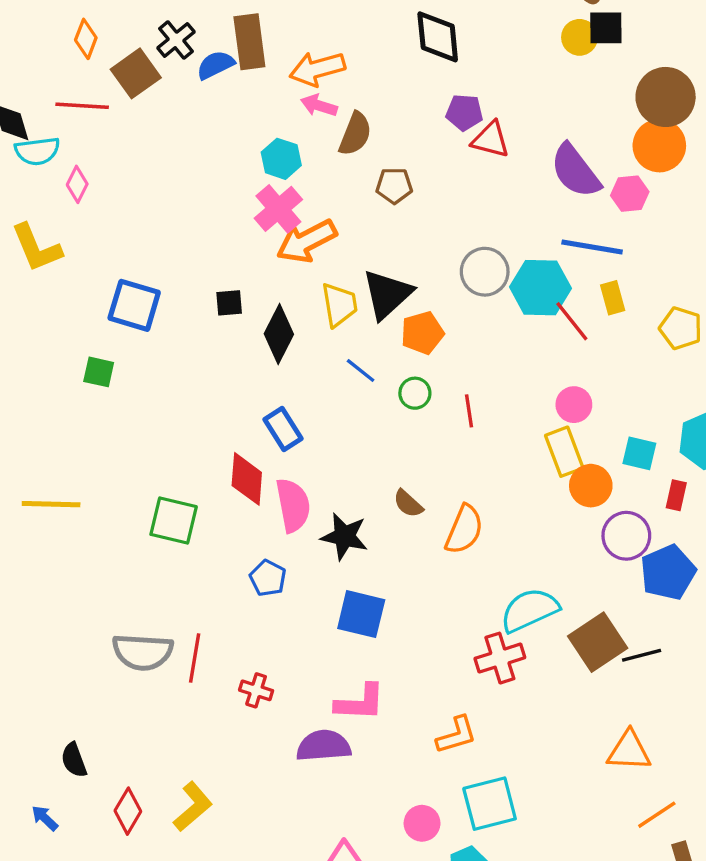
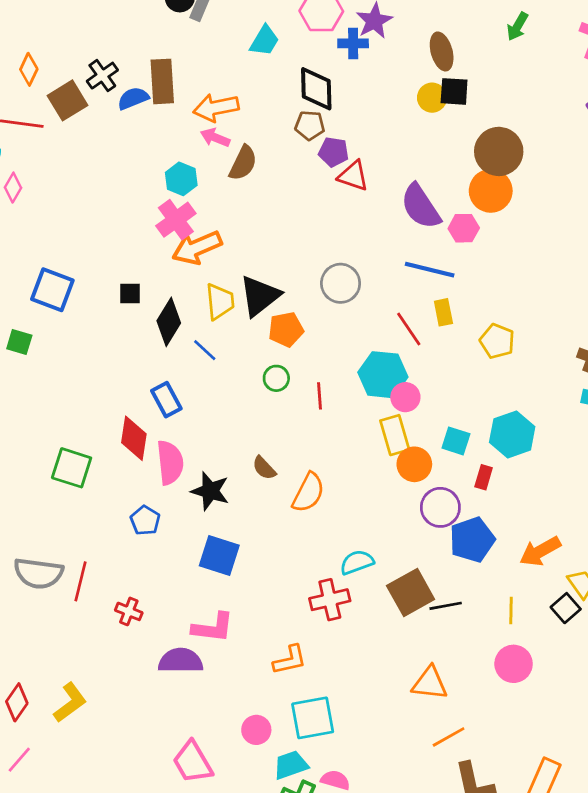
brown pentagon: (394, 186) -> (310, 125), moved
cyan hexagon: (540, 288) -> (383, 375), moved
blue line: (361, 371) -> (205, 350), moved
cyan semicircle: (529, 610) -> (357, 562), size x0.7

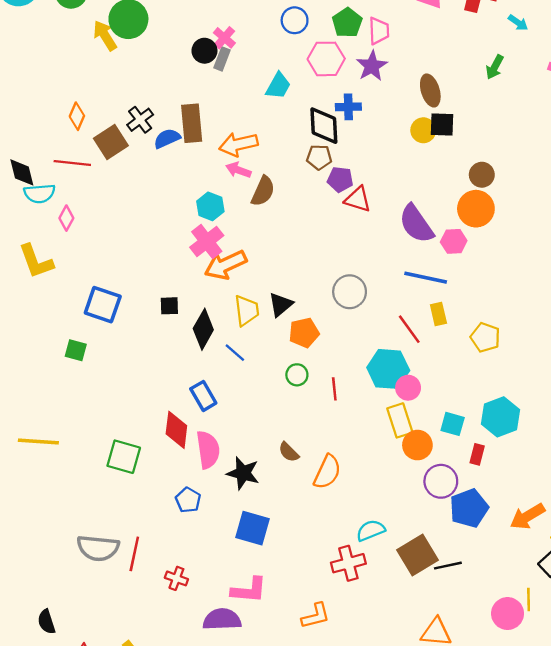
blue cross: (353, 43) -> (348, 107), moved
brown circle: (499, 151) -> (482, 175), size x0.6
black triangle: (260, 296) -> (281, 305), size x0.7
yellow line: (511, 611) -> (529, 599), moved

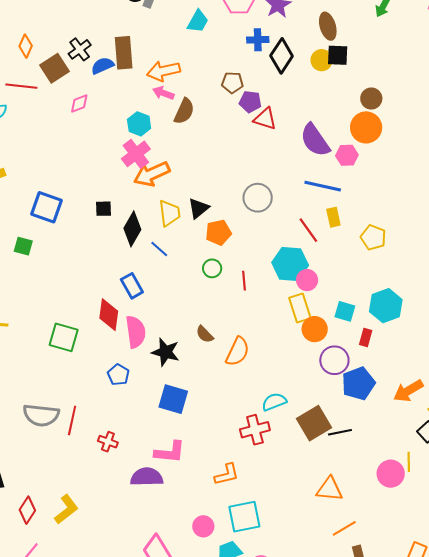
black diamond: (324, 126) -> (282, 56), moved, turned 36
pink diamond: (66, 218) -> (79, 103), moved, turned 40

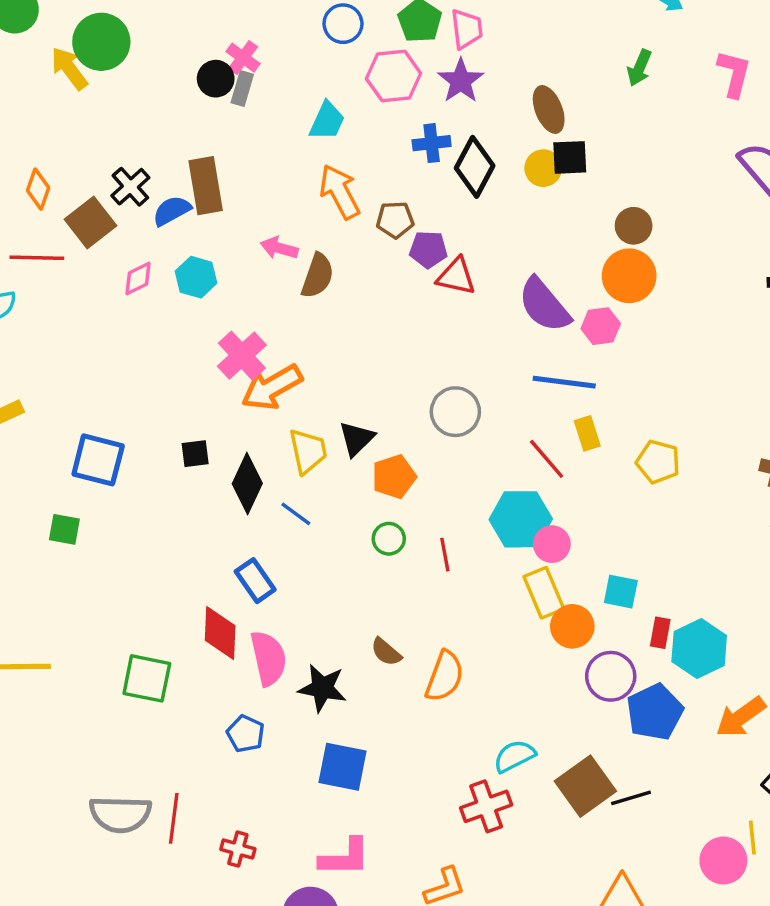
orange arrow: (163, 71) -> (340, 192), moved, turned 80
cyan hexagon: (139, 124) -> (196, 277), moved
cyan hexagon: (386, 306) -> (699, 648), moved

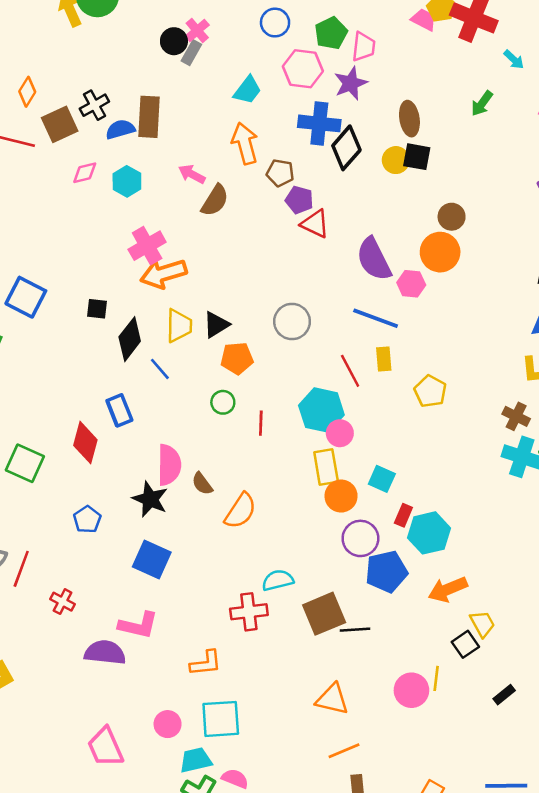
blue cross: (432, 143) -> (319, 123), size x1.5
pink semicircle: (268, 658) -> (169, 465), moved

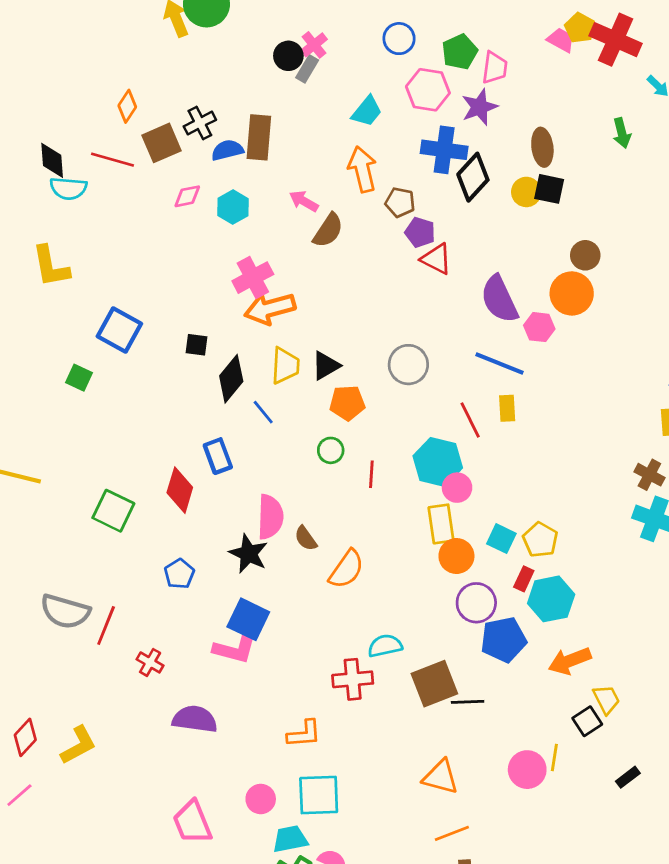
green arrow: (482, 103) -> (622, 133), turned -52
yellow pentagon: (430, 391) -> (540, 540), moved
pink L-shape: (138, 625) -> (235, 649), moved

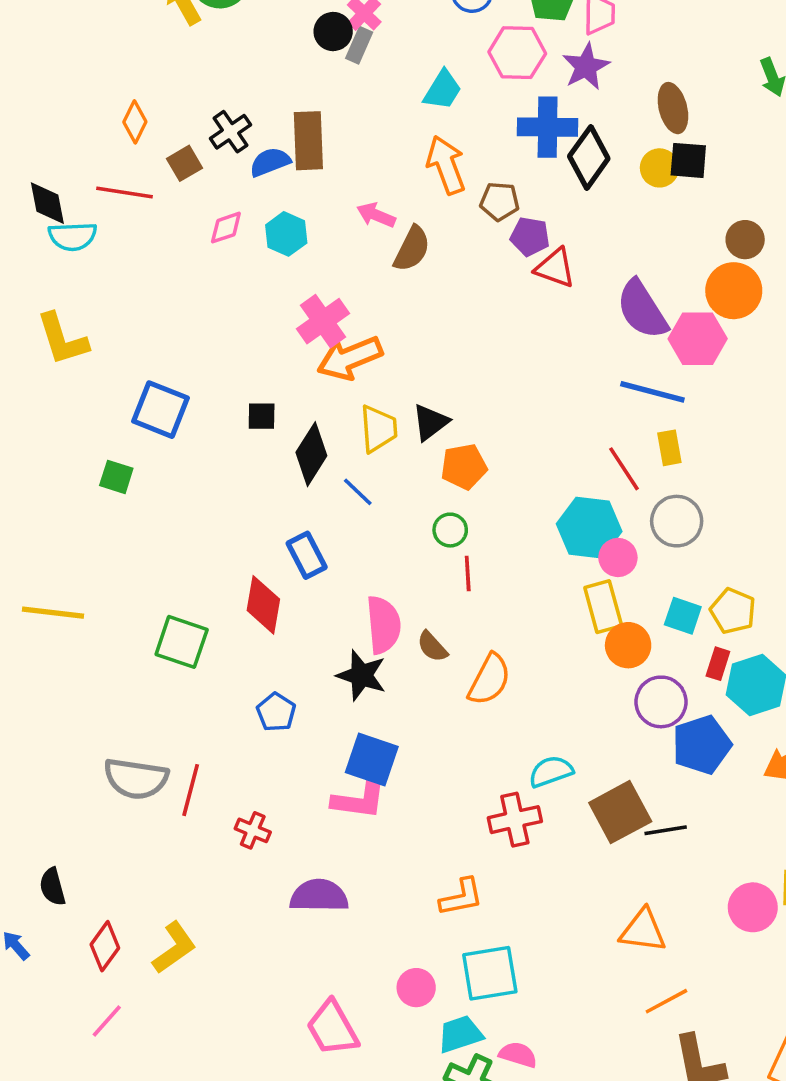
brown square: (161, 143) -> (185, 163), size x0.7
pink hexagon: (539, 327) -> (698, 339), size x1.4
gray circle: (408, 365) -> (677, 521), moved
red line: (371, 474) -> (468, 574), moved

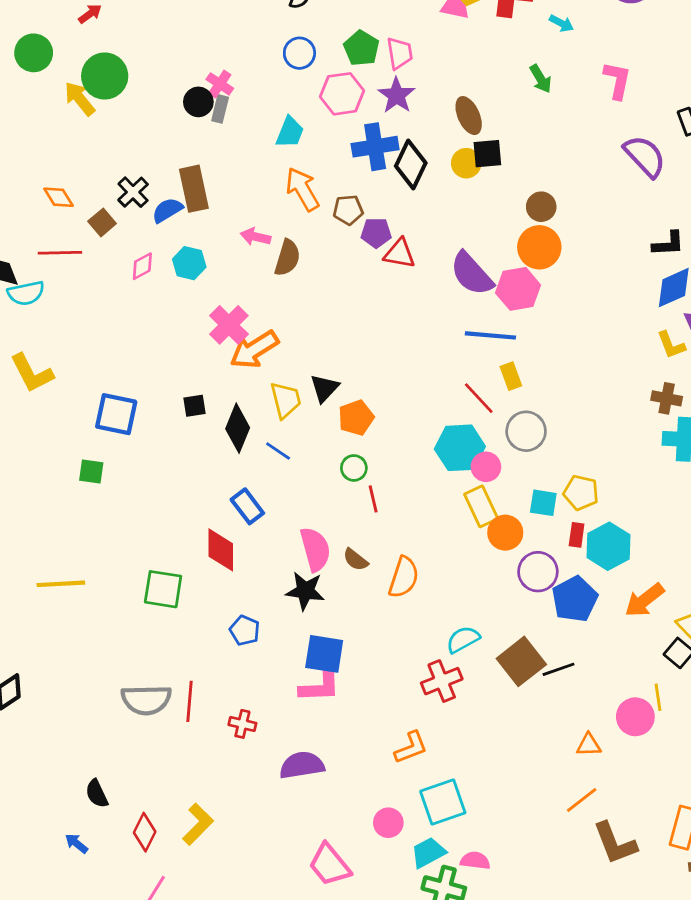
orange diamond: (135, 122) -> (59, 197), turned -48
orange triangle: (643, 931) -> (589, 745), moved, size x0.7

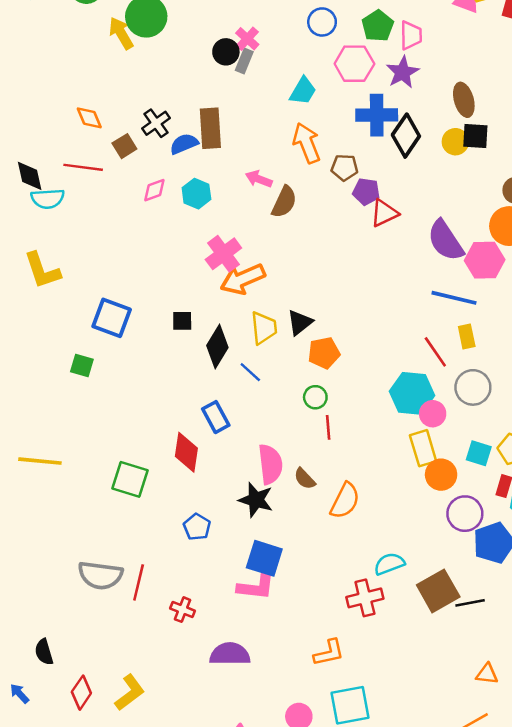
red triangle: (400, 254) -> (384, 213), turned -44

